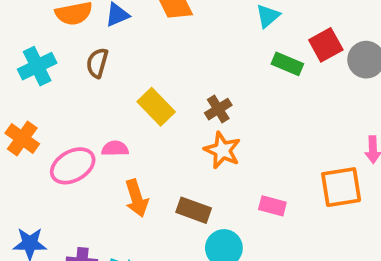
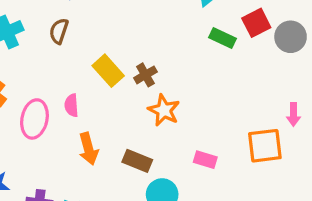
brown cross: (218, 109) -> (145, 75), moved
pink semicircle: (115, 149) -> (71, 105), turned -95
pink ellipse: (73, 166) -> (34, 119), turned -51

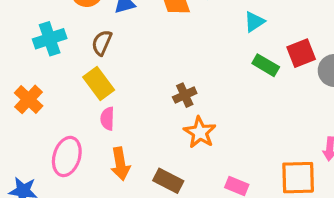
yellow rectangle: (108, 71) -> (99, 84), moved
pink ellipse: (34, 119) -> (67, 157), moved

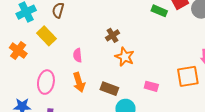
yellow rectangle: (99, 84) -> (46, 36), moved
pink semicircle: (107, 119) -> (78, 55), moved

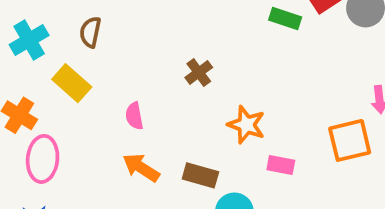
orange star: (125, 57) -> (246, 125), moved
pink ellipse: (46, 82) -> (43, 159), moved
orange arrow: (79, 82) -> (141, 168), turned 144

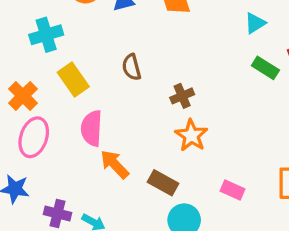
brown semicircle: (90, 32) -> (132, 67), moved, turned -40
pink semicircle: (134, 116) -> (92, 128), moved, size x1.5
orange star: (246, 125) -> (191, 135), moved

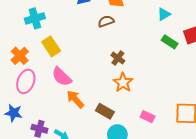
brown semicircle: (132, 67) -> (106, 21), moved, turned 84
brown cross: (182, 96) -> (118, 58), turned -32
pink semicircle: (92, 128) -> (62, 77), turned -50

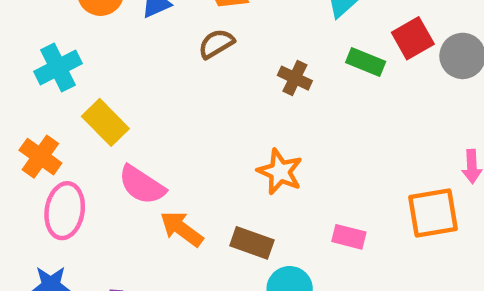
brown cross: (118, 58) -> (295, 78), moved

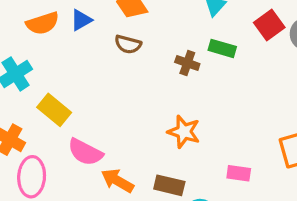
brown semicircle: (216, 44) -> (128, 44), turned -128
green rectangle: (366, 62) -> (222, 48), moved

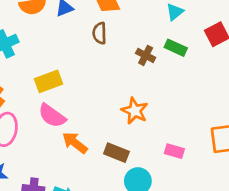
brown semicircle: (128, 44) -> (100, 33), turned 65
yellow rectangle: (54, 110) -> (48, 81), moved, turned -68

